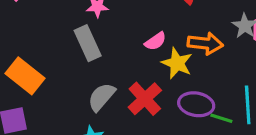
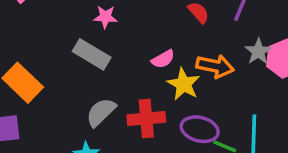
gray rectangle: (88, 43) -> (92, 54), turned -40
red cross: (145, 99) -> (146, 118), turned 32

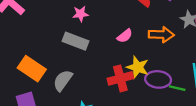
yellow star: (184, 84) -> (138, 67), moved
gray semicircle: (101, 112) -> (63, 80), moved

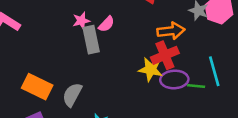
pink semicircle: (125, 36) -> (106, 24), moved
gray rectangle: (76, 41) -> (91, 40), moved, turned 65
red cross: (120, 78) -> (165, 55), moved

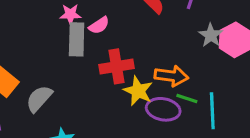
orange arrow: (171, 31) -> (171, 76), moved
red cross: (165, 55) -> (117, 66), moved
green line: (196, 86) -> (187, 98), moved

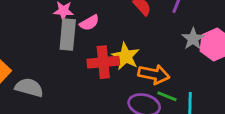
yellow star: (138, 91) -> (126, 56), moved
gray semicircle: (39, 99) -> (29, 87), turned 60

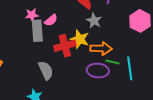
gray star: (193, 39) -> (94, 21), moved
gray semicircle: (29, 87) -> (46, 70), moved, turned 60

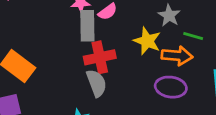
red cross: (65, 46) -> (100, 57), moved
green line: (113, 62) -> (193, 36), moved

